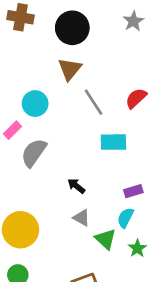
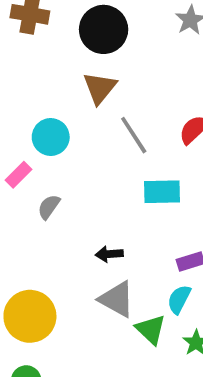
gray semicircle: (34, 153) -> (49, 207), size x0.6
black arrow: (76, 186) -> (109, 254), turned -42
gray triangle: (82, 218) -> (117, 299), size x1.5

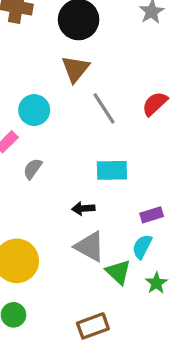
cyan rectangle: (162, 192) -> (112, 170), moved

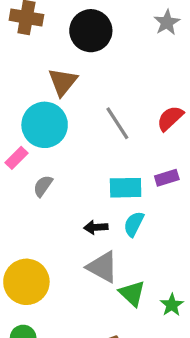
brown triangle: (75, 69) -> (63, 82), moved
cyan circle: (34, 110) -> (45, 125), size x1.4
purple rectangle: (152, 215) -> (167, 178), moved
cyan semicircle: (142, 247) -> (134, 224), moved

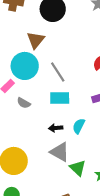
gray line: (117, 123) -> (58, 72), moved
gray semicircle: (43, 186) -> (24, 103), turned -96
cyan rectangle: (126, 188) -> (60, 98), moved

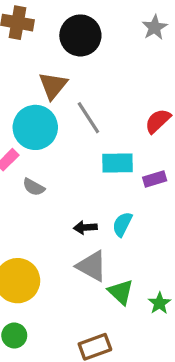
gray line: (58, 72) -> (88, 118), moved
cyan rectangle: (60, 98) -> (118, 163), moved

